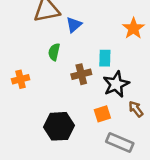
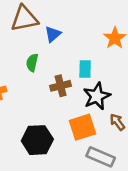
orange square: (102, 114) -> (83, 127), size x1.5

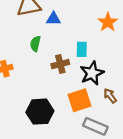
blue triangle: (53, 34) -> (53, 19), turned 42

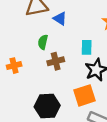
blue triangle: (53, 19) -> (60, 19), turned 32
brown cross: (60, 64) -> (56, 61), moved

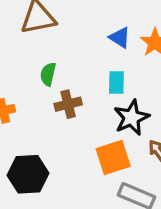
blue triangle: (60, 19) -> (120, 37), moved
black hexagon: (47, 106) -> (28, 174), moved

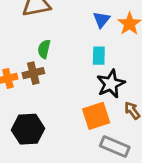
blue triangle: (120, 37) -> (101, 20), turned 36
brown cross: (68, 104) -> (33, 73), moved

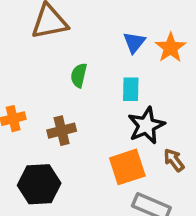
green semicircle: (44, 49) -> (79, 75), moved
brown cross: (33, 73) -> (62, 131), moved

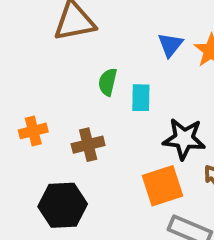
cyan rectangle: (131, 89) -> (141, 98), moved
black star: (146, 125) -> (184, 139), turned 30

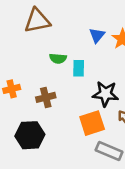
green semicircle: (108, 82) -> (58, 58), turned -98

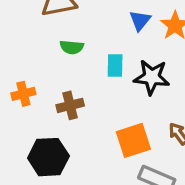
green semicircle: (58, 58) -> (72, 47), moved
black star: (105, 94) -> (152, 77), moved

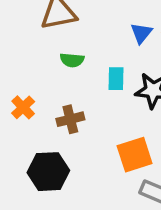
orange cross: (23, 94) -> (23, 107), turned -30

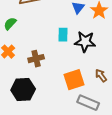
green semicircle: (72, 60) -> (10, 24), moved, turned 128

